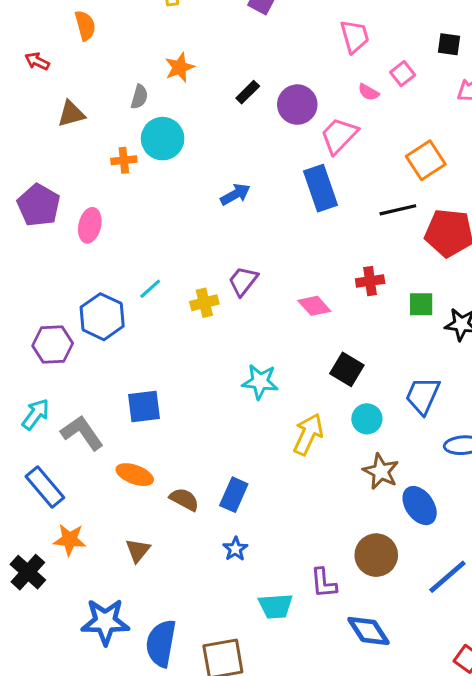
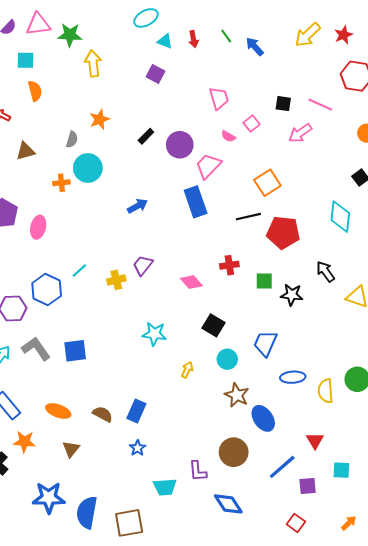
gray L-shape: (82, 433) -> (36, 349), moved
yellow arrow: (308, 434) -> (187, 370), size x0.6
orange ellipse: (135, 475) -> (58, 411), moved

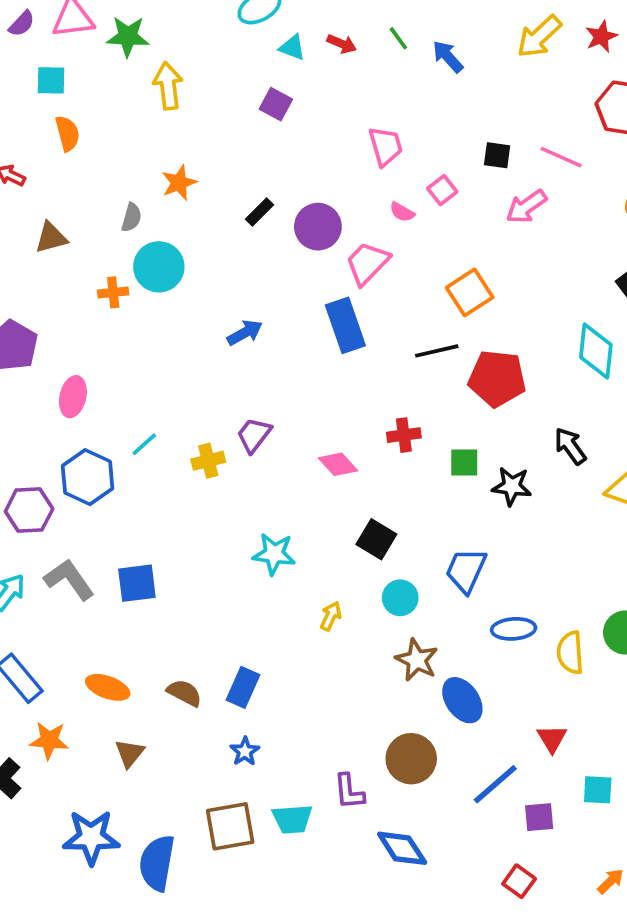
red arrow: (193, 39) -> (342, 44), turned -56
pink ellipse: (38, 227) -> (73, 397), moved
brown square: (129, 523) -> (230, 826), moved

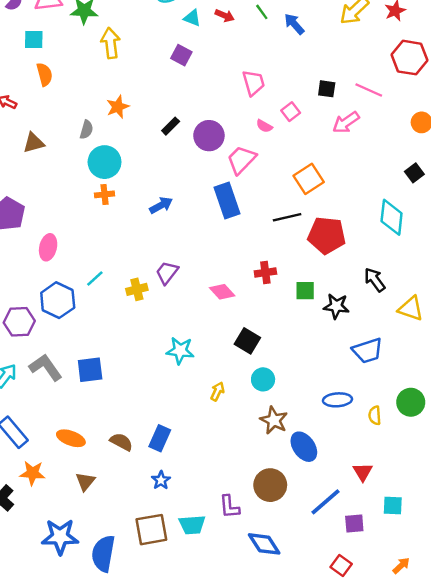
orange cross: (113, 292) -> (105, 194), moved
blue trapezoid: (466, 570) -> (368, 351), moved, turned -132
yellow semicircle: (570, 653) -> (375, 415), size x0.7

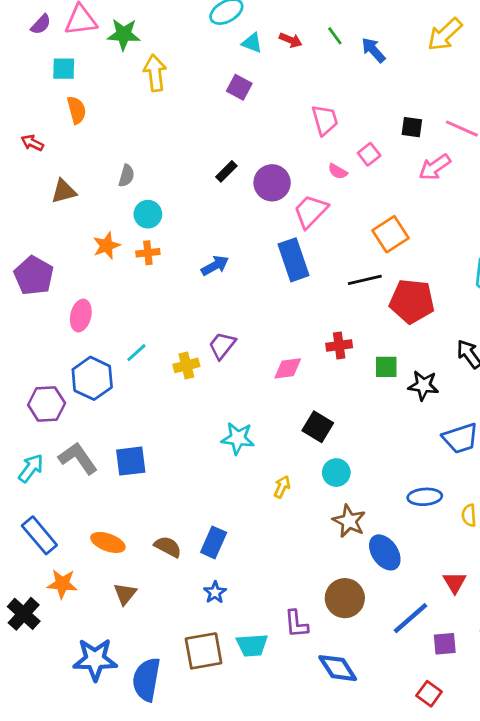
orange star: (118, 107) -> (106, 246), moved
cyan circle: (105, 162) -> (148, 214), size x0.7
pink diamond: (222, 292) -> (288, 368), turned -55

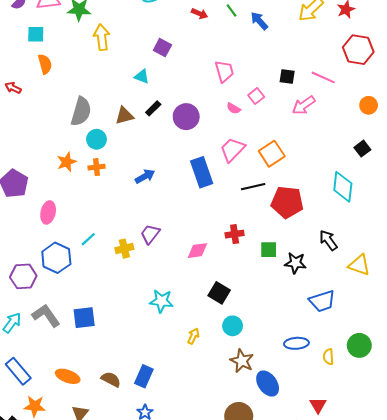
cyan triangle: (252, 43) -> (142, 76), moved
gray semicircle: (126, 176) -> (81, 111), size x1.8
brown triangle: (64, 191) -> (124, 116), moved
pink trapezoid: (311, 211) -> (233, 150), moved

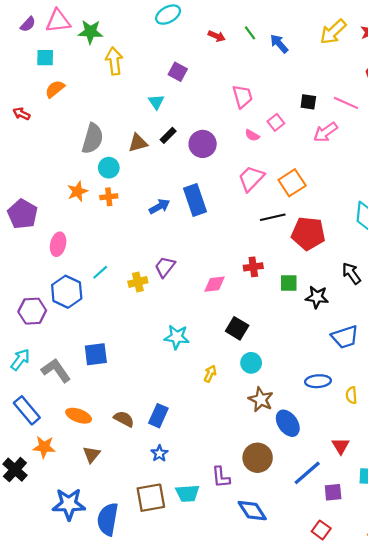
orange semicircle: (45, 64) -> (55, 89), turned -114
cyan triangle: (142, 76) -> (156, 102), turned 35
blue rectangle: (202, 172) -> (195, 200), moved
gray L-shape: (46, 316) -> (56, 370), moved

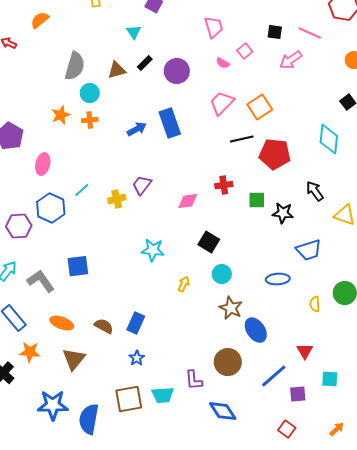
blue ellipse: (318, 381) -> (278, 279), moved
brown triangle: (92, 455) -> (74, 359), size x1.4

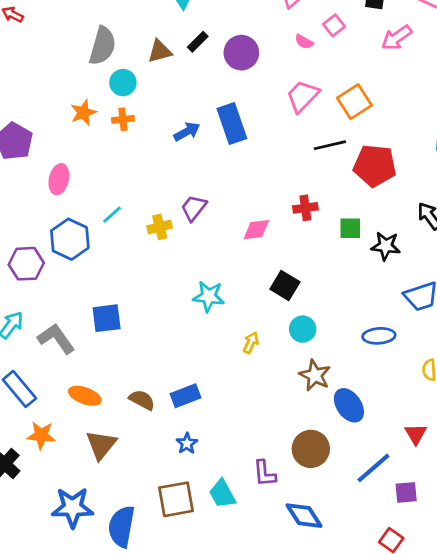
blue rectangle: (136, 323) -> (186, 396), turned 45
cyan trapezoid: (163, 395) -> (222, 494), turned 65

